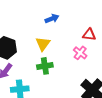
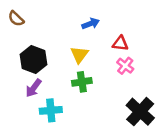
red triangle: (89, 35) -> (120, 43), moved

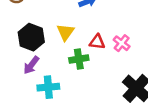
red triangle: (120, 43) -> (97, 42), moved
yellow triangle: (79, 55) -> (65, 32), moved

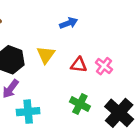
green cross: (79, 59) -> (80, 104), moved, turned 36

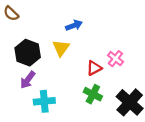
blue arrow: (69, 23) -> (74, 25), moved
red triangle: (79, 65) -> (94, 68), moved, turned -35

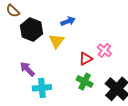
black hexagon: (28, 53) -> (32, 30), moved
purple arrow: (28, 80) -> (27, 69), turned 98

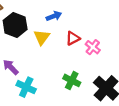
red triangle: (86, 59) -> (73, 38), moved
cyan cross: (42, 88) -> (26, 87), turned 30

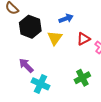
green cross: (72, 80) -> (82, 78), turned 35

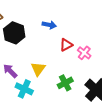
blue arrow: (66, 18) -> (49, 25), turned 32
yellow triangle: (55, 38) -> (38, 69), moved

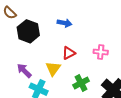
red triangle: (66, 45) -> (69, 53), moved
pink cross: (84, 53) -> (101, 52), turned -32

